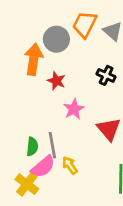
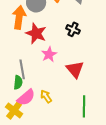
red star: (56, 81) -> (36, 33), size x1.5
gray line: (52, 145) -> (22, 69), moved

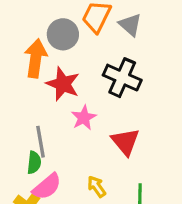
black cross: (73, 29) -> (122, 78), size x1.6
yellow arrow: (46, 96) -> (97, 187), moved

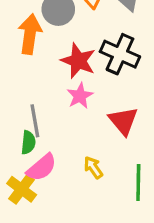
red star: (63, 84) -> (78, 61), moved

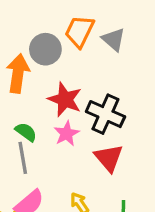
black cross: (120, 54) -> (105, 114), moved
green semicircle: (28, 142) -> (26, 132), moved, turned -60

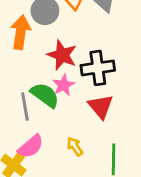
black cross: (105, 114) -> (98, 68), turned -32
green semicircle: (26, 132) -> (45, 95), moved, size x1.5

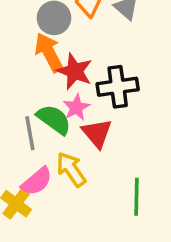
orange arrow: (21, 32) -> (49, 52), moved, turned -36
red triangle: (101, 106) -> (97, 133), moved
yellow arrow: (75, 146) -> (71, 169), moved, size x1.5

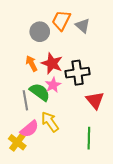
orange arrow: (49, 52) -> (32, 63), moved, size x0.7
red triangle: (97, 133) -> (95, 100), moved

